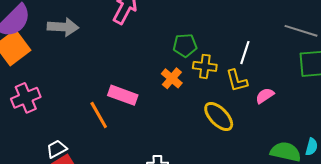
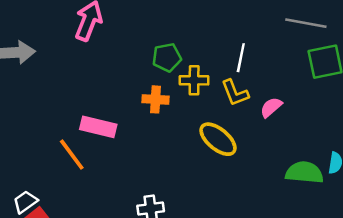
orange cross: (172, 78) -> (156, 99), turned -30

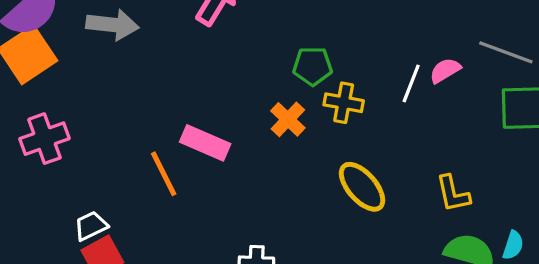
yellow L-shape: (235, 93) -> (453, 194), moved
orange cross: (156, 99) -> (288, 119), turned 30
pink semicircle: (271, 107) -> (445, 70), moved

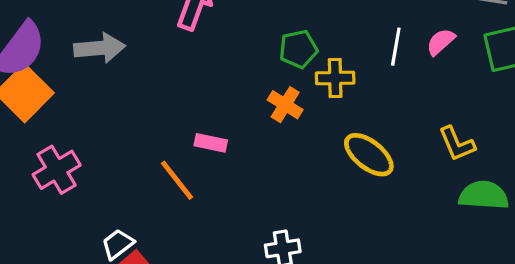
pink semicircle: (445, 70) -> (441, 42), moved
pink rectangle: (205, 143) -> (211, 143), size x0.7

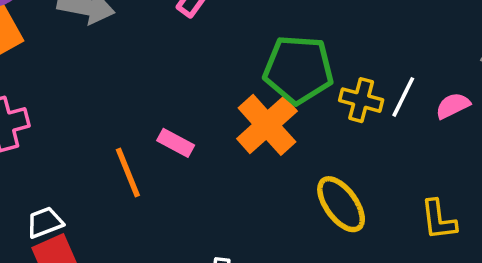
green pentagon: (298, 49) -> (298, 69), size x1.6
yellow cross: (335, 78) -> (361, 100), moved
orange cross: (285, 105) -> (267, 125), size x1.6

